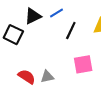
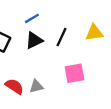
blue line: (56, 13) -> (32, 18), moved
black triangle: (33, 16) -> (34, 40), moved

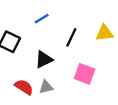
black triangle: (34, 40) -> (44, 59), moved
pink square: (75, 73) -> (85, 74), turned 30

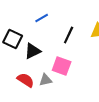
black triangle: (44, 59) -> (33, 51), moved
pink square: (85, 74) -> (62, 66), moved

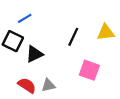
blue line: (42, 18) -> (25, 18), moved
pink square: (62, 66) -> (89, 70), moved

